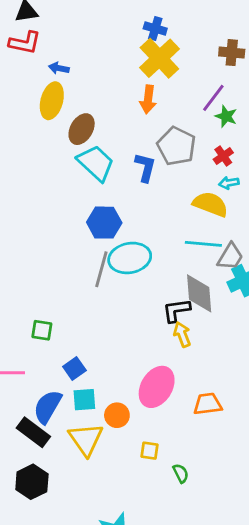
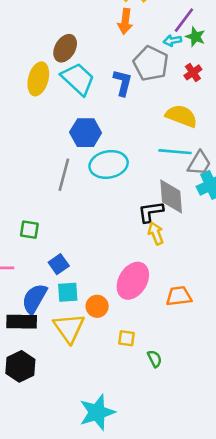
yellow ellipse: (52, 101) -> (38, 79), moved
cyan arrow: (229, 183) -> (172, 41), moved
gray line: (101, 269) -> (64, 175), moved
black rectangle: (33, 432) -> (22, 322), turned -36

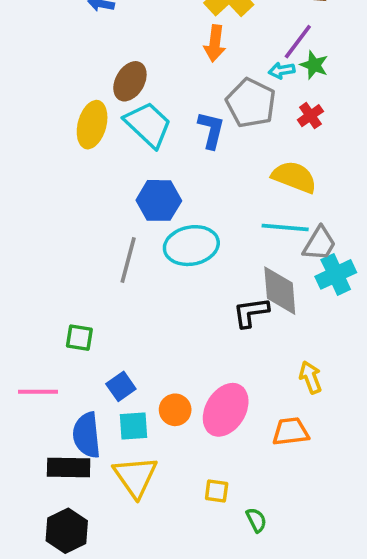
yellow arrow: (156, 233) -> (310, 377), moved
blue semicircle: (34, 299) -> (87, 435), turned -36
orange circle: (97, 306) -> (175, 410), moved

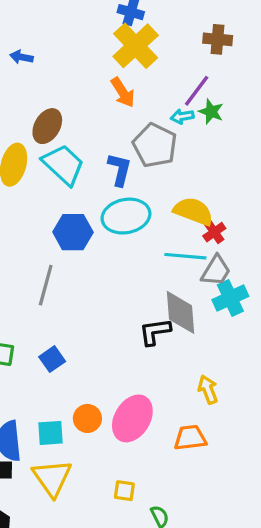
orange arrow: (215, 43) -> (123, 92), turned -40
red cross: (310, 116) -> (214, 232), moved
cyan ellipse: (191, 246) -> (126, 216), moved
blue square: (121, 386) -> (52, 359), moved

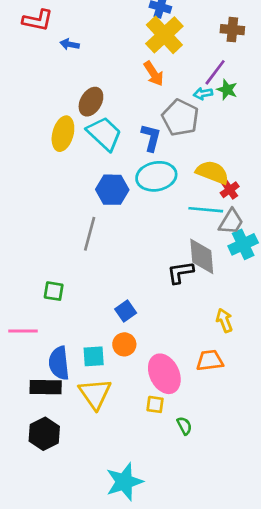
blue square: (52, 359) -> (126, 311), moved
pink ellipse: (132, 418) -> (164, 374), moved, turned -57

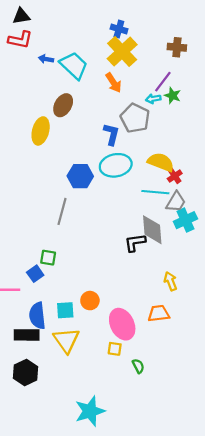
cyan trapezoid: (104, 134) -> (74, 65), moved
green square: (54, 291) -> (48, 258), moved
blue square: (126, 311) -> (35, 274), moved

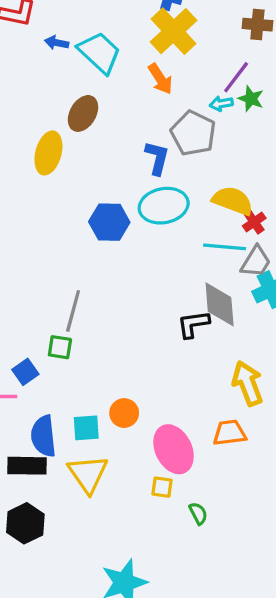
gray line: (62, 211) -> (73, 311), moved
blue square: (35, 274) -> (25, 372), moved
yellow arrow: (170, 281) -> (248, 383), size x1.5

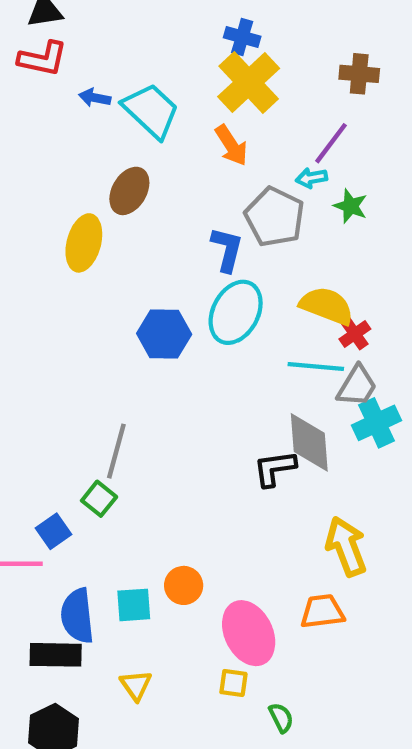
green star: (251, 99) -> (351, 206), moved
cyan ellipse: (164, 206) -> (236, 312), turned -51
green square: (60, 347) -> (99, 499), turned 30
yellow triangle: (88, 474) -> (136, 685), moved, size x0.6

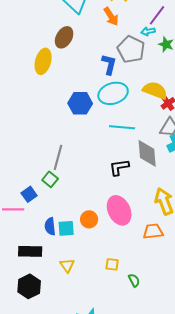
cyan ellipse: (236, 312) -> (113, 93), turned 44
cyan line: (316, 367) -> (122, 127), moved
black L-shape: (275, 468) -> (119, 167), moved
blue semicircle: (77, 616) -> (50, 226), moved, size x0.7
pink ellipse: (249, 633) -> (119, 210), moved

